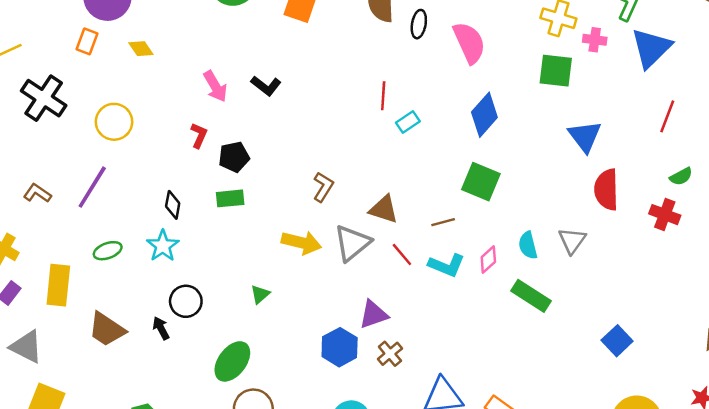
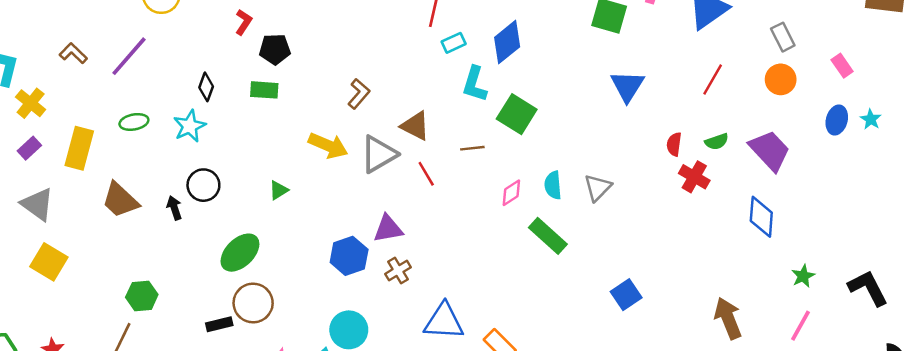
blue diamond: (484, 115) -> (507, 42), moved
red semicircle: (606, 190) -> (674, 144), moved, size x0.6
cyan L-shape: (447, 265) -> (475, 84), moved, turned 75

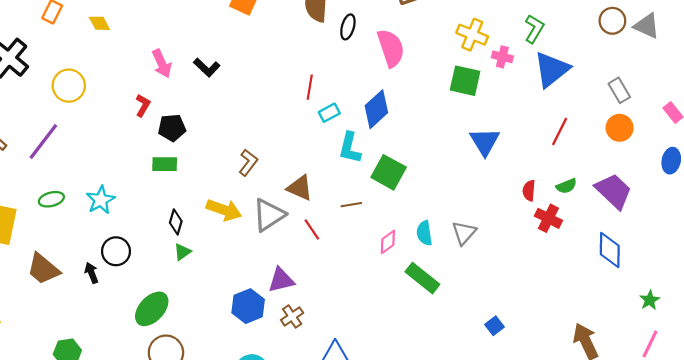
black diamond: (206, 87) -> (176, 222), moved
blue square: (626, 295) -> (495, 326), size x0.7

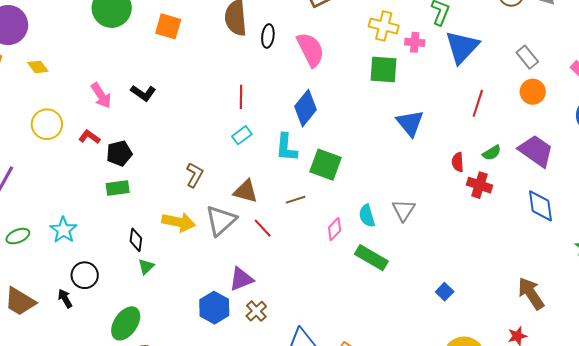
yellow circle: (69, 86) -> (47, 124), moved
red L-shape: (143, 105) -> (89, 137), turned -75
cyan rectangle: (329, 113) -> (242, 135), moved

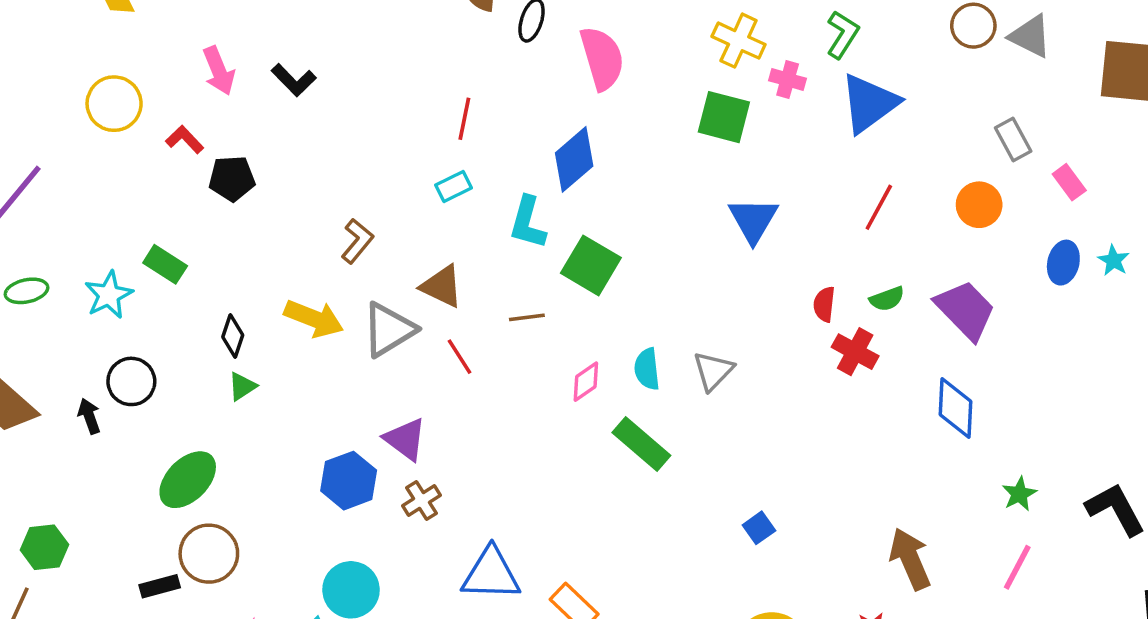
gray rectangle: (527, 57) -> (1013, 139), moved
green rectangle: (118, 188) -> (165, 264), moved, turned 30
purple triangle: (241, 279) -> (405, 439), turned 48

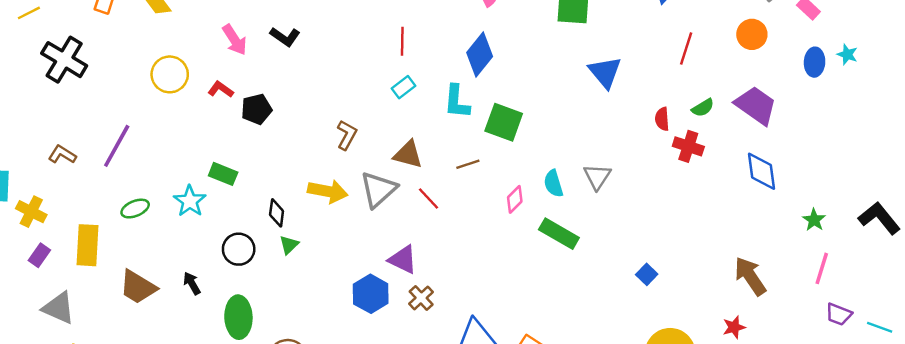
black circle: (131, 381) -> (239, 249), moved
green ellipse: (188, 480) -> (238, 317), moved, turned -36

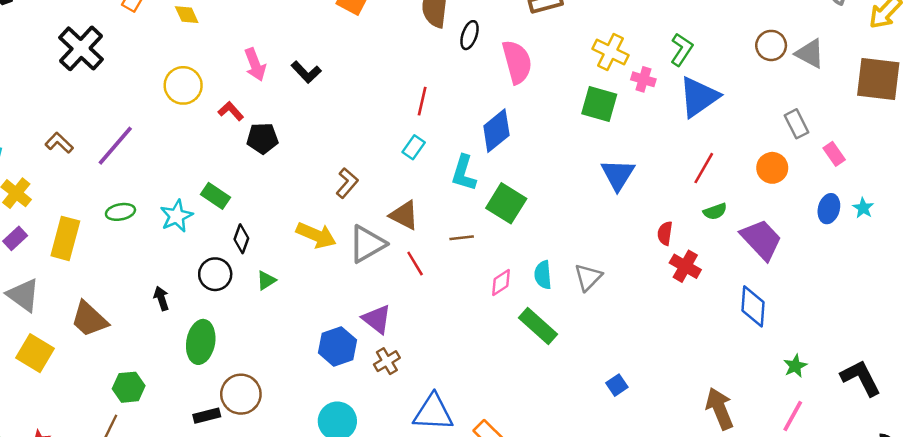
cyan rectangle: (403, 87) -> (414, 147), turned -30
green semicircle: (703, 108) -> (715, 211), moved
black diamond: (277, 213) -> (241, 239), moved
brown trapezoid: (138, 287) -> (89, 319), moved

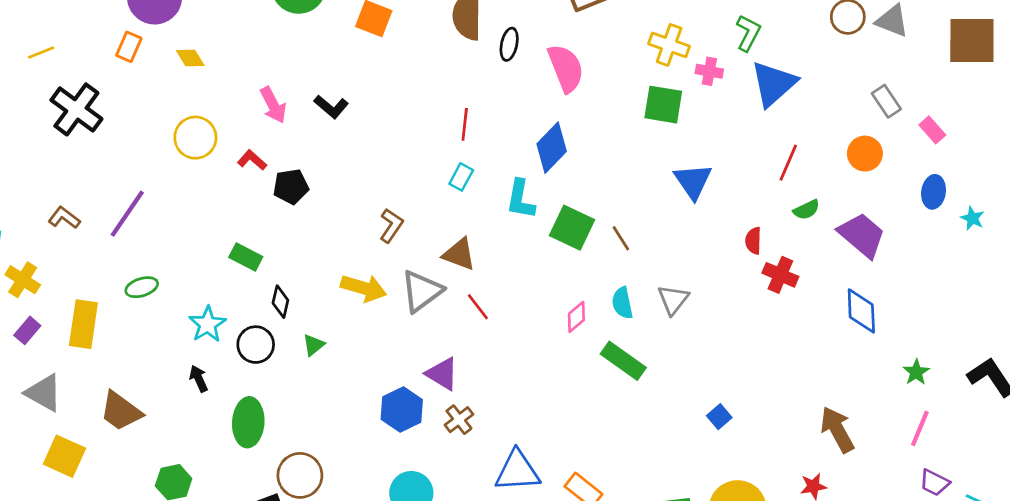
cyan star: (863, 208) -> (972, 218), moved
cyan star: (177, 216) -> (207, 324), moved
brown line: (462, 238) -> (621, 238), moved, turned 70

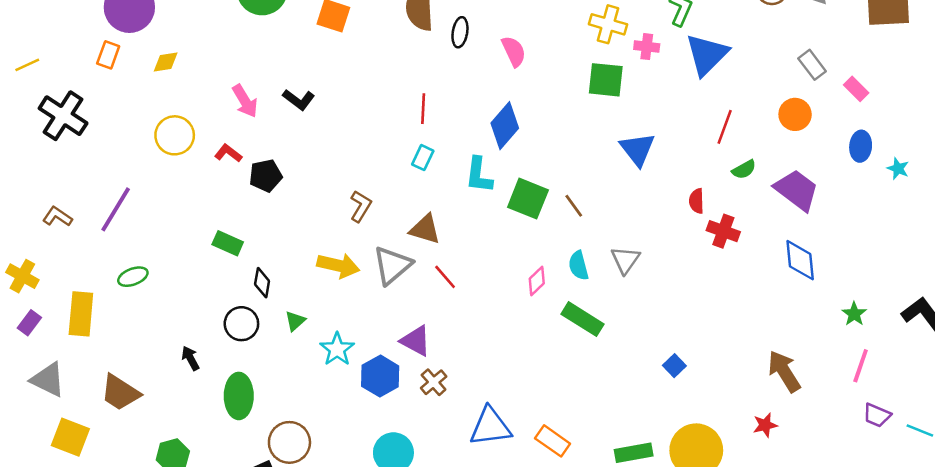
yellow diamond: (190, 58) -> (166, 62), turned -64
pink semicircle: (566, 68) -> (514, 51), size x0.7
cyan star: (207, 324) -> (337, 349), moved

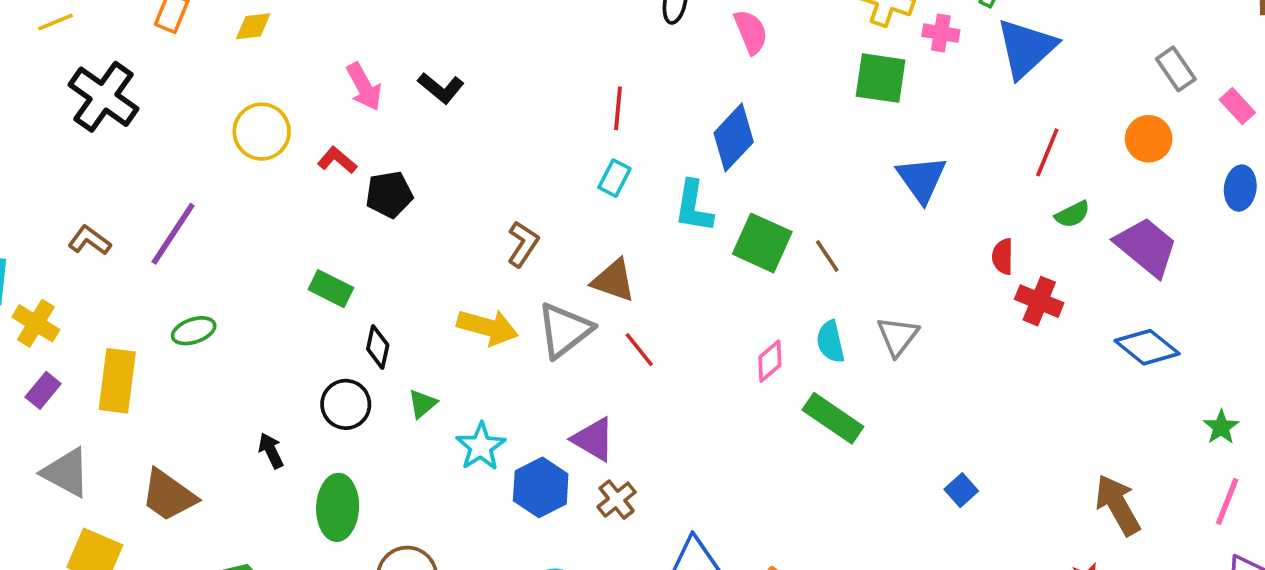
blue diamond: (800, 260) -> (1147, 347), turned -48

